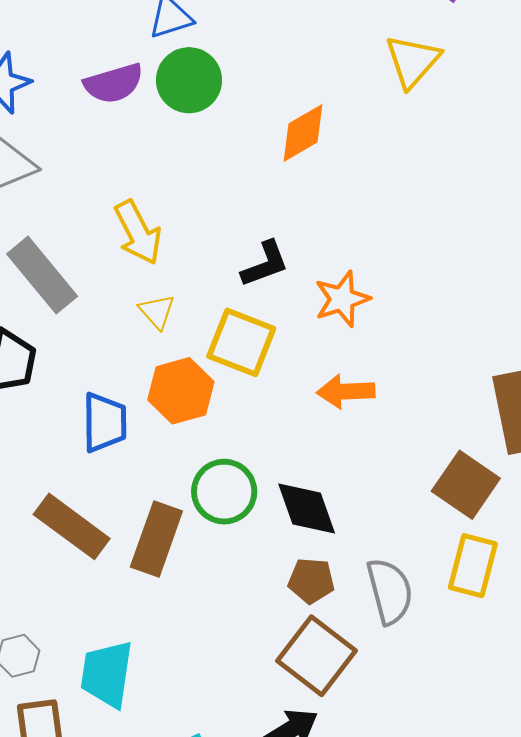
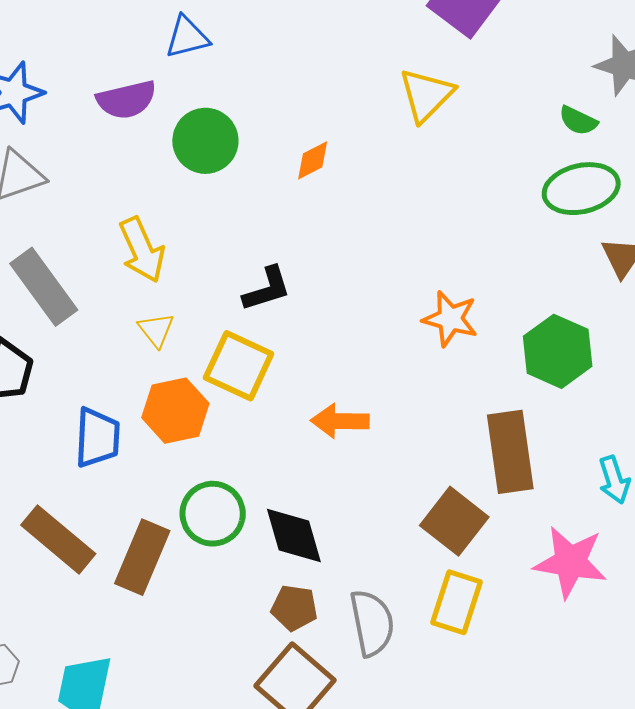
green circle: (189, 80) -> (205, 141), moved
orange diamond: (303, 133) -> (313, 160), size x0.7
orange star: (342, 299) -> (450, 319), moved, turned 30

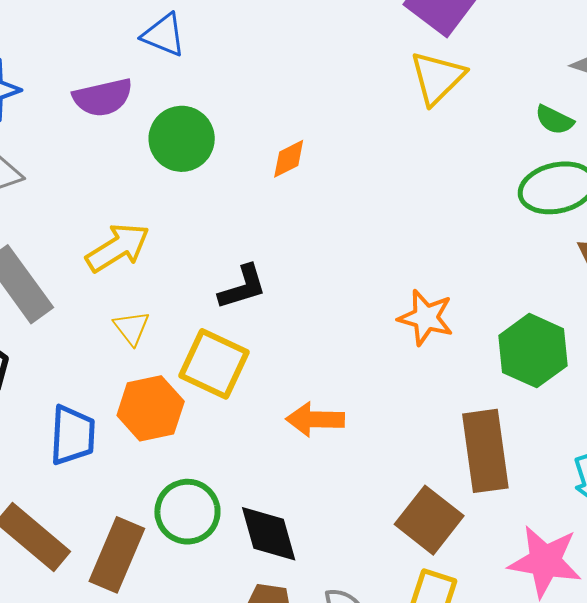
blue triangle: (187, 37) -> (164, 35), turned 36
yellow triangle: (426, 95) -> (437, 78), moved
yellow arrow: (142, 250) -> (118, 248), turned -98

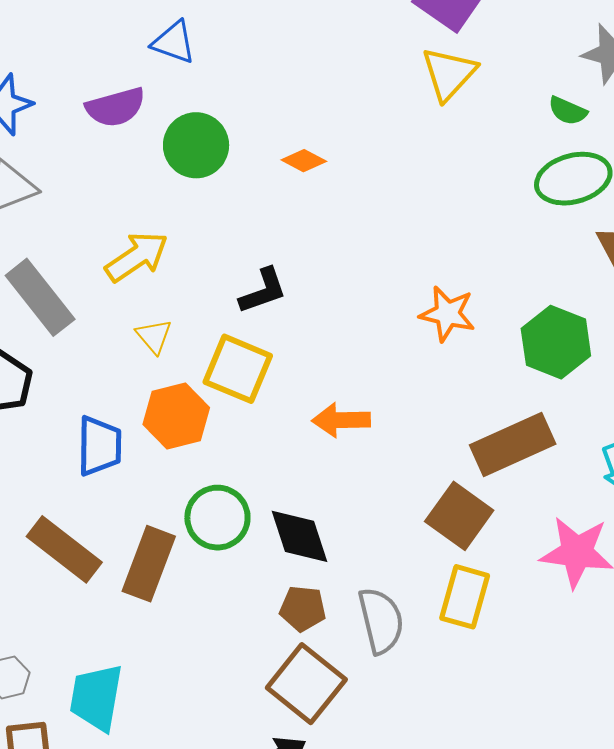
orange diamond: (289, 159) -> (304, 161), turned 57
brown rectangle: (485, 451) -> (513, 444), turned 76

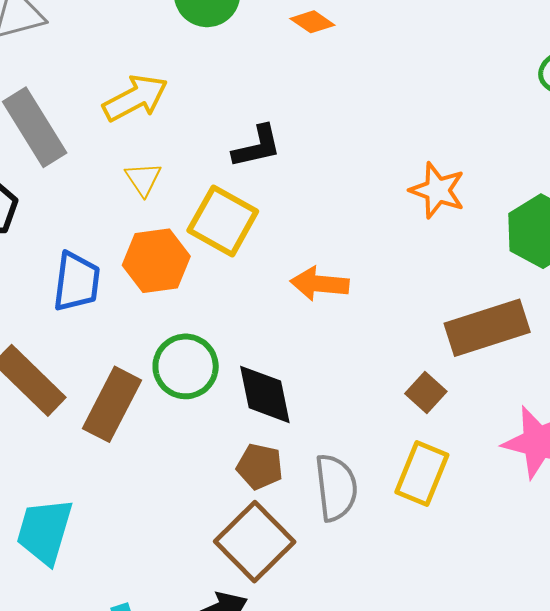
brown square: (459, 516) -> (426, 392), size x0.6

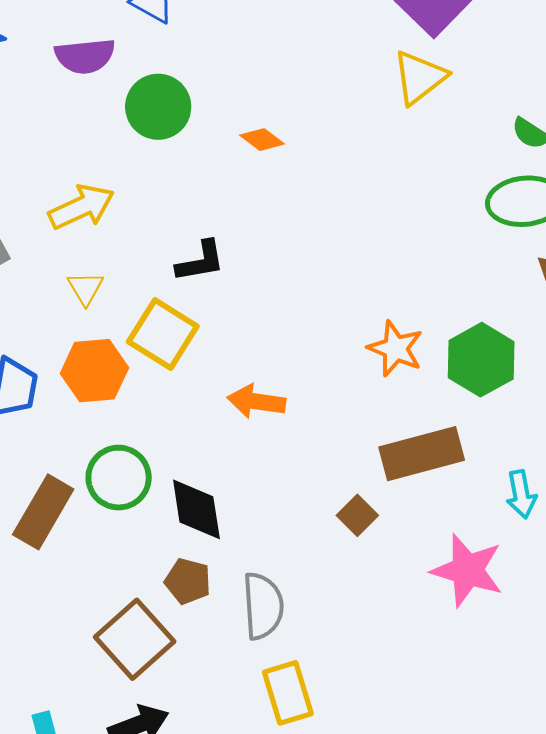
orange star: (437, 190) -> (395, 349), moved
yellow rectangle: (422, 474) -> (288, 693), moved, turned -42
brown square: (255, 542) -> (135, 639), moved

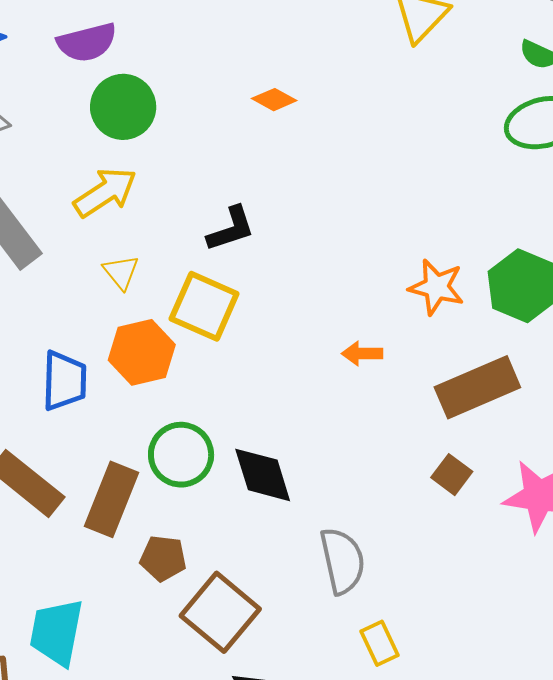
green circle: (158, 107) -> (123, 107), moved
orange arrow: (256, 402) -> (362, 354), moved, size x0.7
brown square: (357, 515) -> (452, 475), moved
brown pentagon: (188, 581) -> (163, 558), moved
yellow rectangle: (288, 693) -> (380, 643), size x0.7

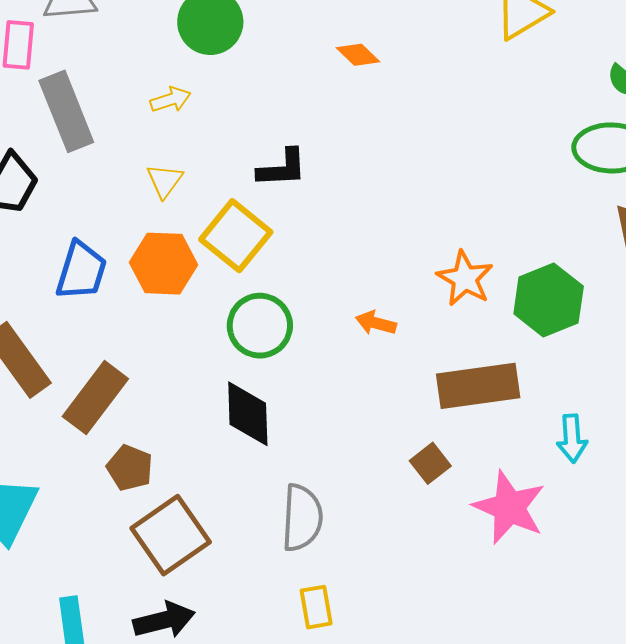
yellow arrow: (105, 192) -> (170, 100), size x0.6
green circle: (181, 455) -> (260, 326), moved

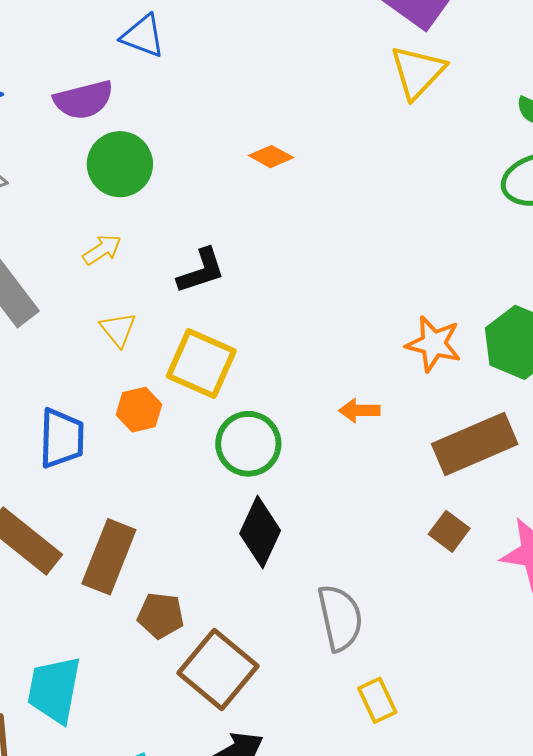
black L-shape: (282, 168) -> (201, 271), moved
orange hexagon: (163, 264) -> (139, 410), size x0.7
black diamond: (248, 414) -> (260, 532), turned 42

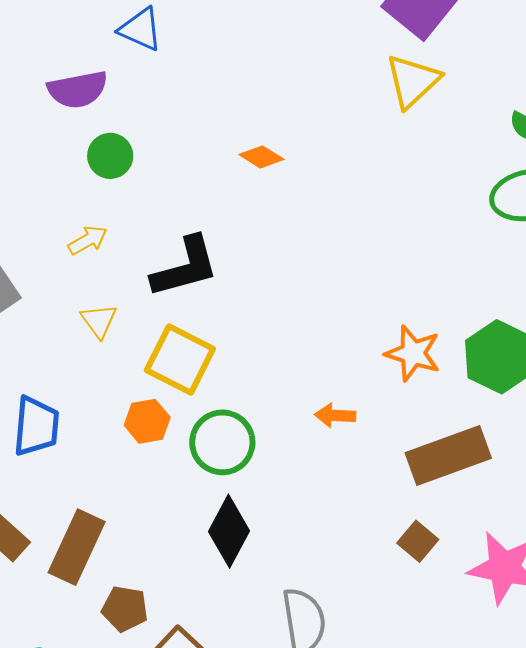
green circle: (120, 164) -> (110, 156), size x0.7
black L-shape: (201, 271) -> (185, 267), size x1.4
orange hexagon: (139, 410) -> (147, 421), moved

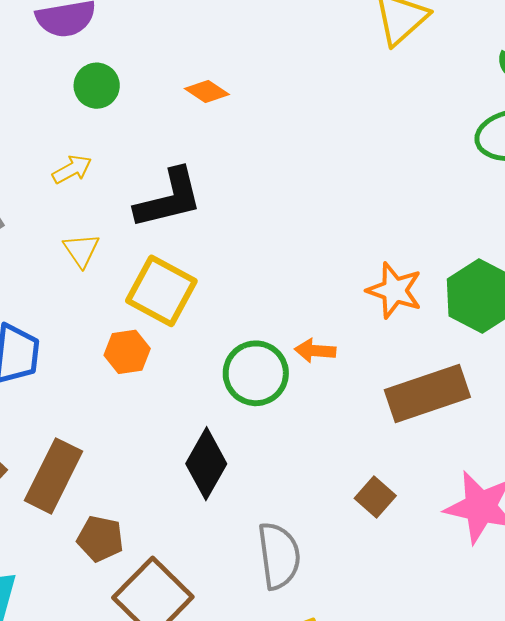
orange diamond: (261, 157) -> (207, 92), moved
green circle: (222, 442) -> (256, 373), moved
brown square: (418, 541) -> (375, 497), moved

